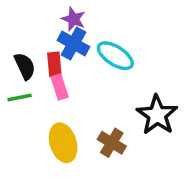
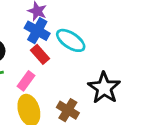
red rectangle: (54, 64) -> (40, 54), moved, turned -36
pink rectangle: (60, 87) -> (26, 81), moved, turned 54

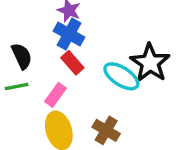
cyan ellipse: (71, 40) -> (121, 76), moved
black star: (104, 88) -> (150, 63), moved

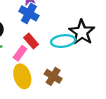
red rectangle: (72, 63) -> (31, 41), moved
cyan ellipse: (121, 76) -> (63, 41), turned -40

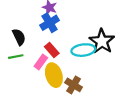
blue cross: (29, 13) -> (50, 23), turned 30
yellow ellipse: (22, 76) -> (54, 75), moved

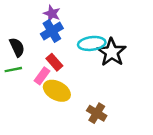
cyan ellipse: (83, 50) -> (92, 43), moved
yellow ellipse: (54, 75) -> (57, 91), turned -45
brown cross: (74, 85) -> (97, 113), moved

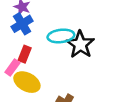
red rectangle: (54, 62) -> (25, 54), turned 63

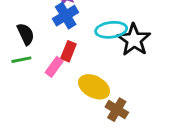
yellow ellipse: (27, 82) -> (94, 87), moved

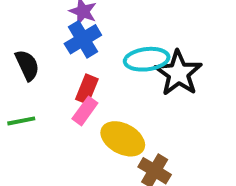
green line: (21, 60) -> (21, 121), moved
pink rectangle: (54, 67) -> (85, 111), moved

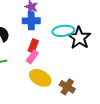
blue cross: (83, 39) -> (31, 21), turned 30
yellow ellipse: (123, 139) -> (40, 78), moved

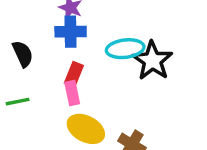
pink rectangle: (32, 57) -> (72, 93), turned -48

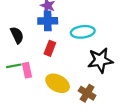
black star: (152, 61) -> (100, 60), moved, turned 30
pink rectangle: (72, 93) -> (27, 70), moved

